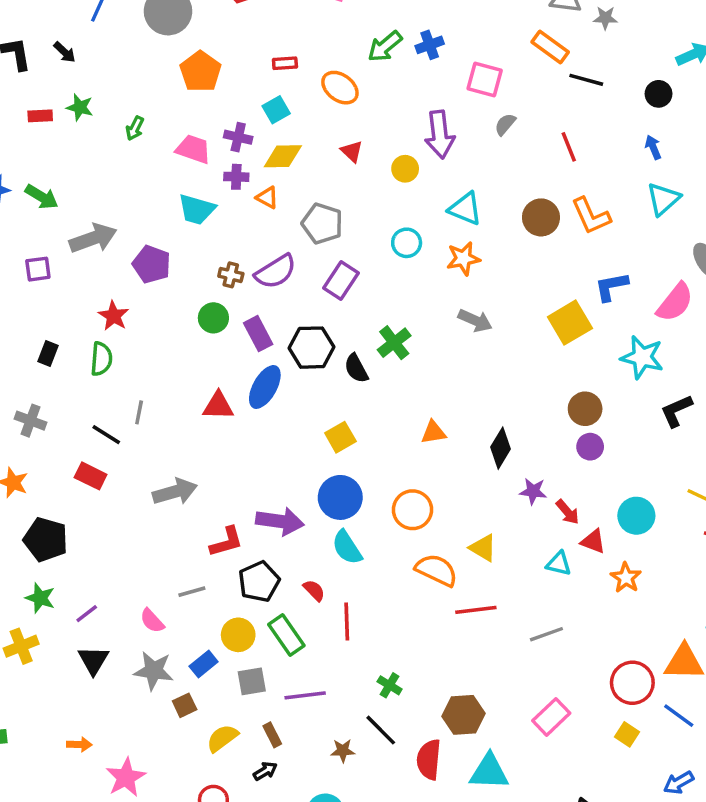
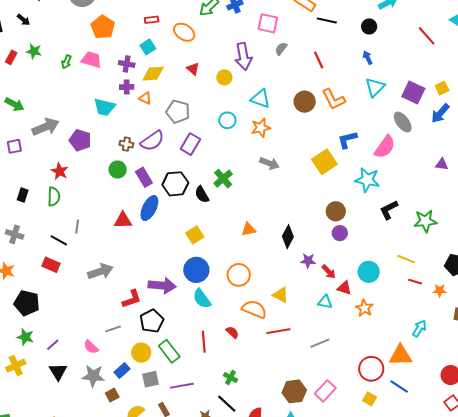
red rectangle: (40, 116) -> (11, 57), turned -56
pink trapezoid: (193, 149) -> (91, 60), moved
red semicircle: (314, 590) -> (232, 332), moved
brown hexagon: (463, 715) -> (294, 391), moved

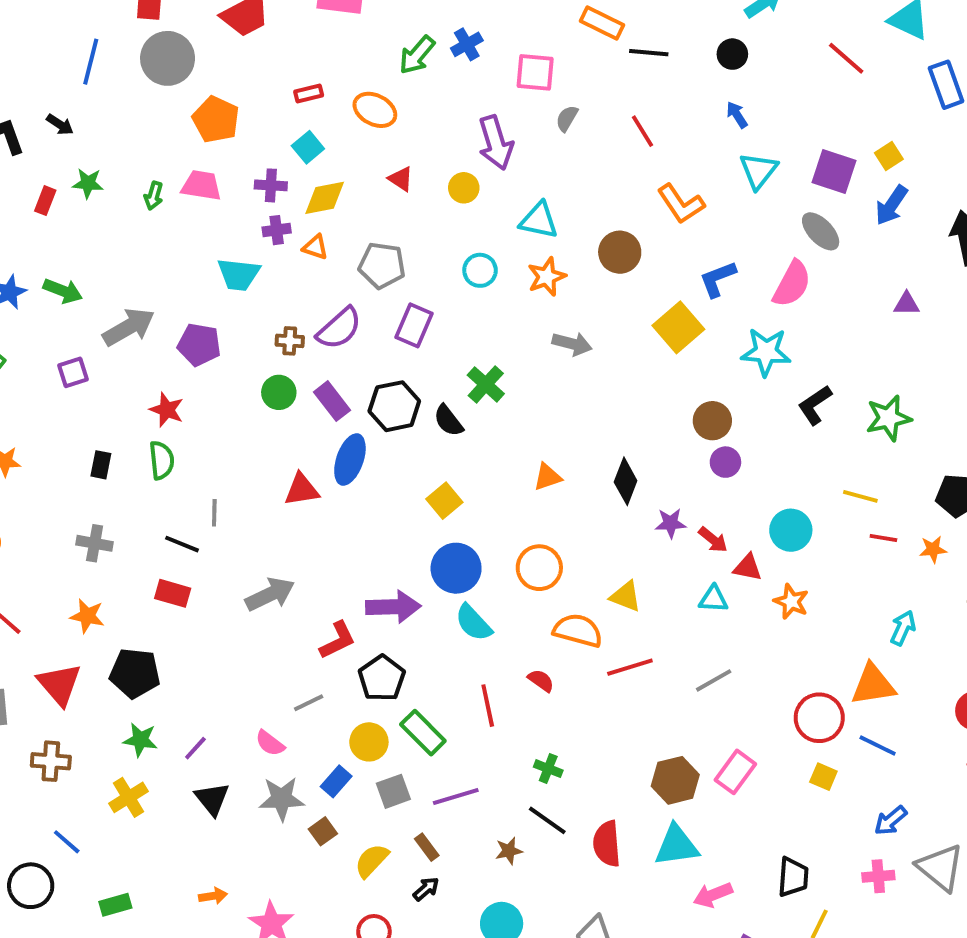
brown circle: (305, 102) -> (620, 252), moved

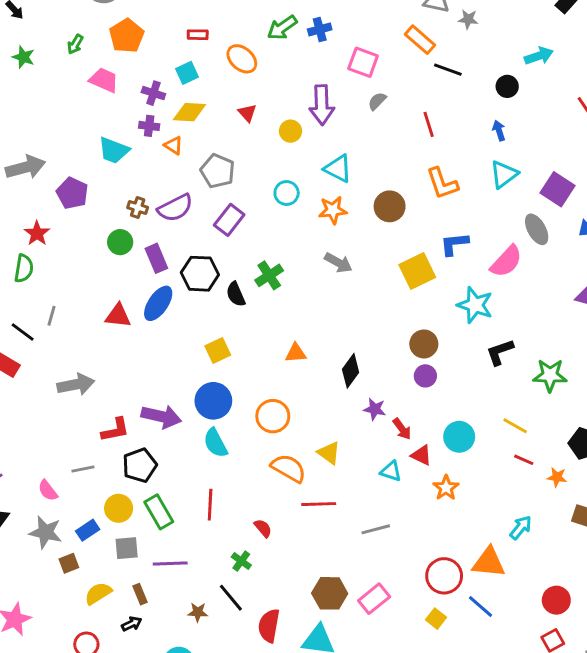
green arrow: (154, 196) -> (75, 44), moved
red semicircle: (541, 681) -> (263, 528), moved

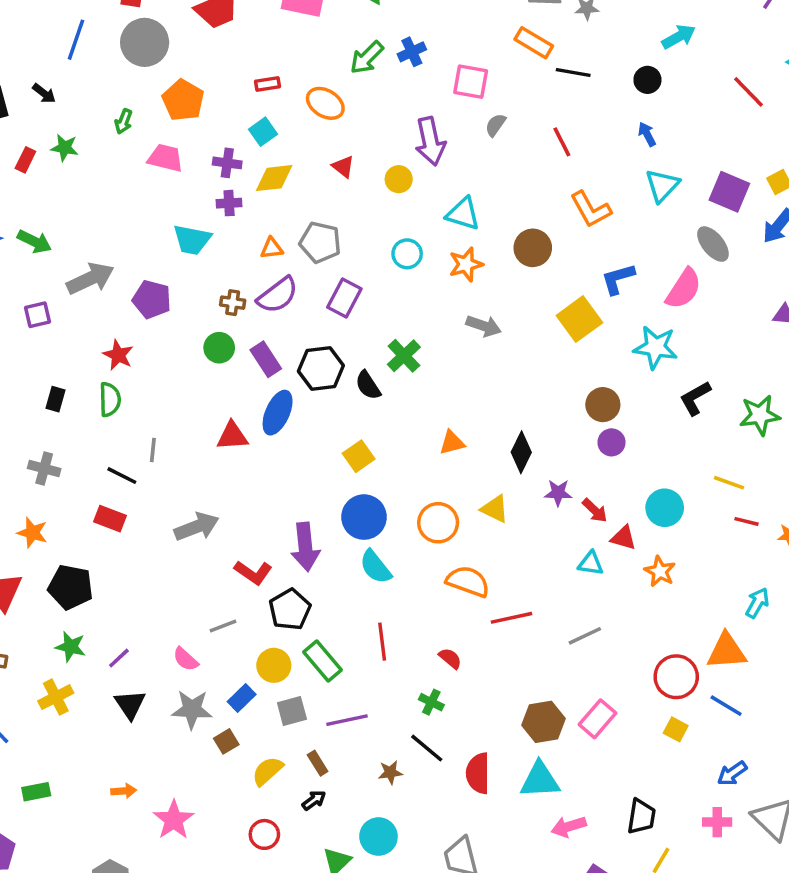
orange triangle: (173, 145) -> (272, 248), moved, turned -30
purple arrow: (161, 417) -> (305, 547), turned 81
red L-shape: (115, 430) -> (253, 573), turned 56
yellow triangle: (329, 453) -> (495, 509), moved

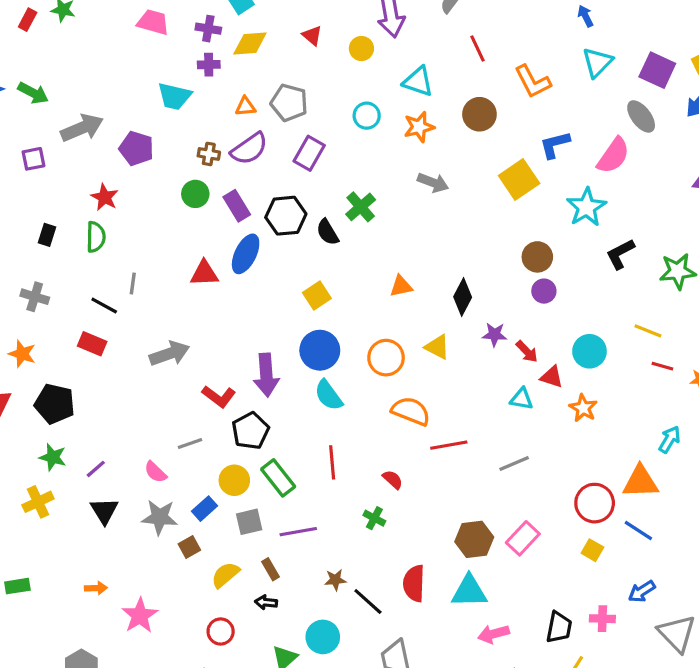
red line: (562, 142) -> (477, 49), moved
cyan star: (656, 347) -> (586, 207), turned 30
black line: (427, 748) -> (368, 602), moved
black arrow: (314, 800) -> (266, 602), turned -140
pink cross: (717, 822) -> (602, 619), moved

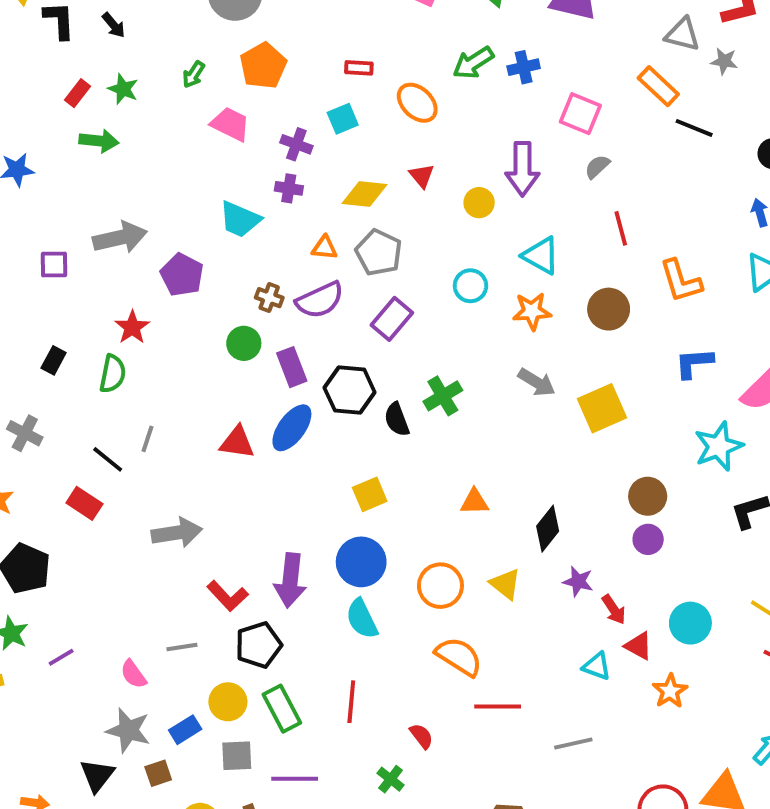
yellow diamond: (250, 44) -> (365, 194), moved
green arrow: (33, 93) -> (99, 141), moved, turned -32
yellow square: (519, 180) -> (602, 408), moved
black triangle: (104, 511) -> (97, 775), moved

